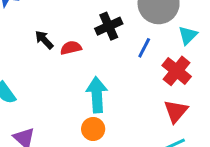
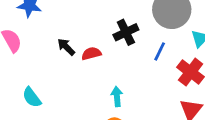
cyan arrow: (97, 95) -> (117, 97), size x0.6

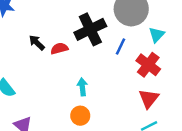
black cross: (126, 32) -> (90, 29), size x1.4

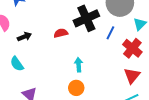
black arrow: (37, 43) -> (24, 37), moved, turned 112

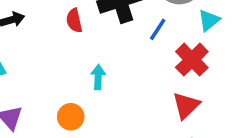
red semicircle: (61, 33) -> (74, 21), turned -96
orange circle: (76, 88) -> (71, 117), moved

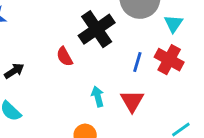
blue line: (158, 29) -> (137, 62), moved
red triangle: (186, 105) -> (132, 101), moved

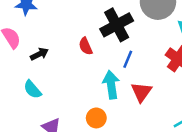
blue line: (137, 62) -> (128, 59), moved
cyan arrow: (98, 97) -> (111, 85), size x1.5

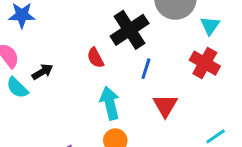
cyan arrow: (111, 85) -> (110, 103), moved
cyan semicircle: (32, 89) -> (17, 88), moved

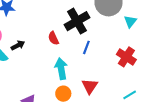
red cross: (205, 63) -> (126, 57), moved
red triangle: (165, 106) -> (90, 86), moved

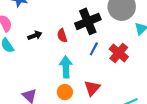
black arrow: (18, 45) -> (35, 35), moved
red cross: (126, 57) -> (119, 53), moved

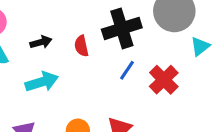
cyan arrow: (66, 67) -> (42, 82), moved, turned 70

